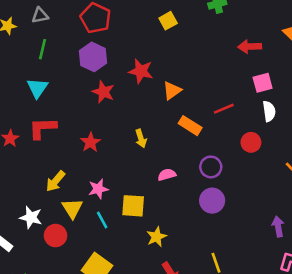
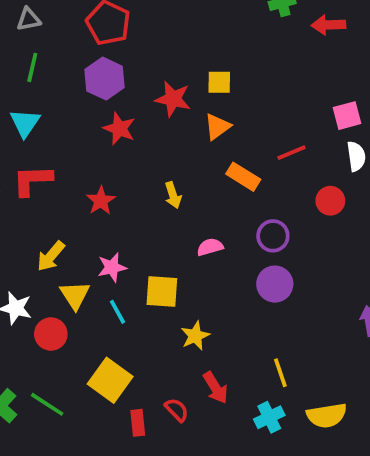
yellow square: (168, 21) -> (219, 82), moved, turned 30
red arrow: (250, 47) -> (328, 25), moved

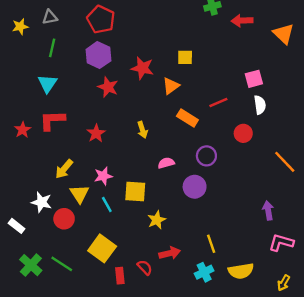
yellow square: (219, 82) -> (185, 57), moved
purple circle: (275, 284) -> (195, 187), moved
red arrow: (216, 388) -> (170, 253), turned -72

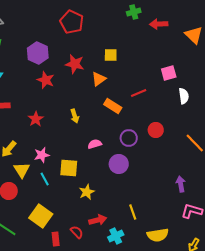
red pentagon: (101, 19) -> (72, 22), moved
white semicircle: (260, 105) -> (184, 96), moved
red circle: (243, 133) -> (156, 130), moved
cyan cross: (204, 272) -> (116, 236), moved

